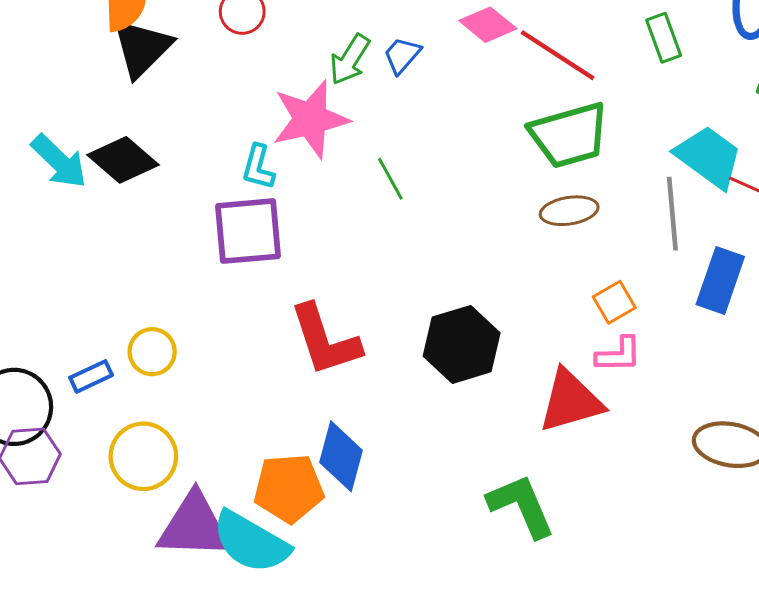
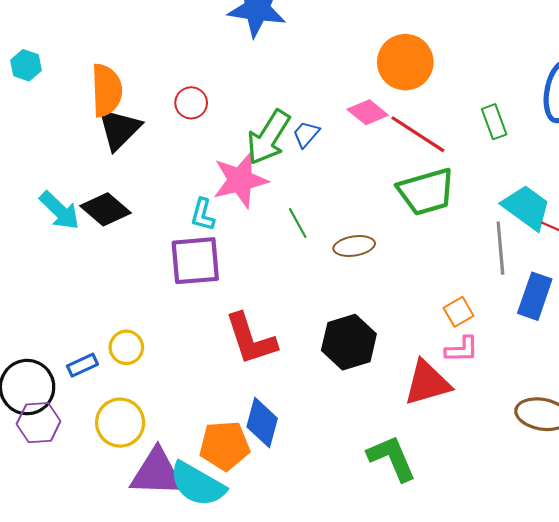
green arrow: (350, 60) -> (268, 137), size x1.5
brown ellipse: (569, 211) -> (354, 246), moved

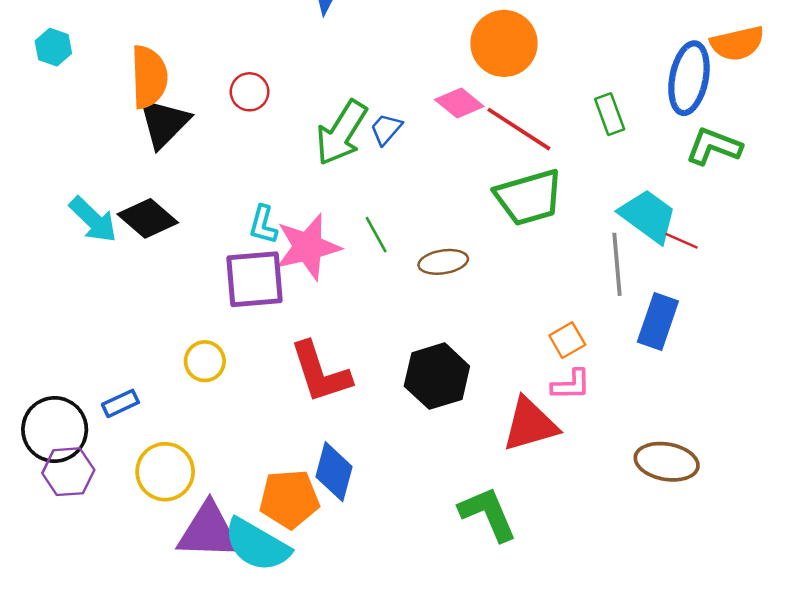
pink star: (240, 180) -> (308, 247), moved
yellow circle: (126, 347) -> (205, 361), moved

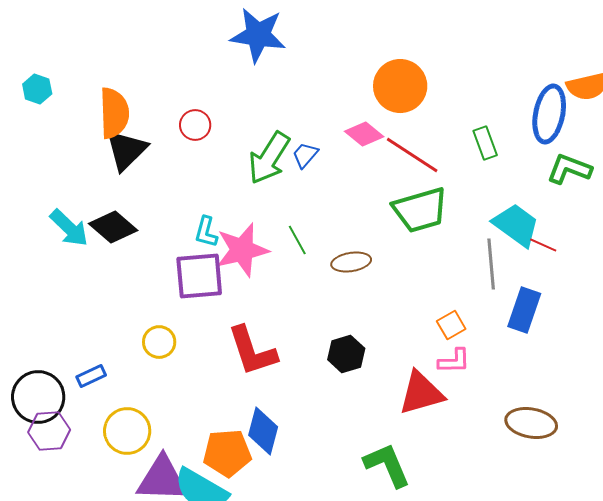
black hexagon: (437, 376) -> (346, 354), size x0.7

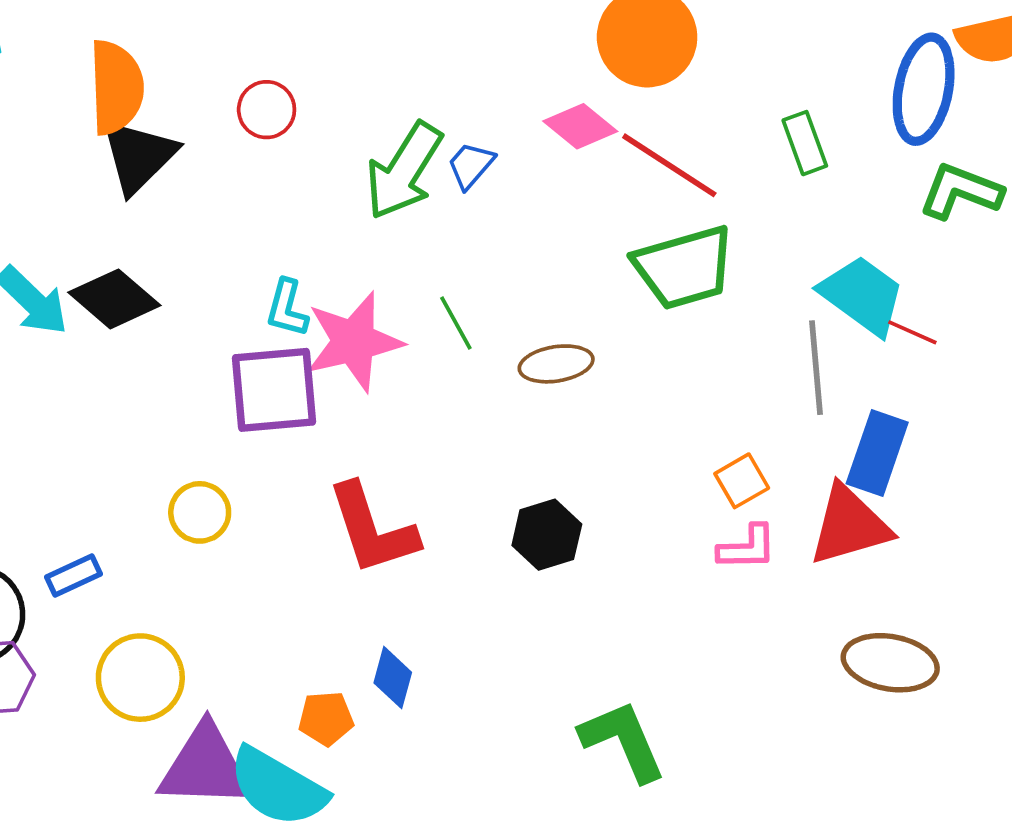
red triangle: (421, 393) -> (849, 525), moved
blue diamond: (263, 431) -> (393, 678), size x0.7
orange pentagon: (227, 453) -> (326, 718), size x0.6

